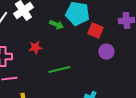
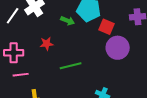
purple circle: (106, 52) -> (118, 48), size x1.5

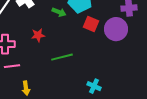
red square: (107, 27) -> (91, 24), moved
purple circle: (118, 48) -> (116, 29), moved

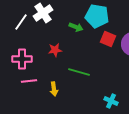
green line: (62, 57) -> (79, 72), turned 30
yellow arrow: (26, 88) -> (54, 89), moved

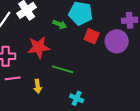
red star: (55, 50) -> (39, 47), size x1.6
cyan cross: (111, 101) -> (77, 98), moved

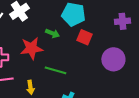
green arrow: (60, 24) -> (52, 33), moved
purple circle: (117, 41) -> (113, 59), moved

